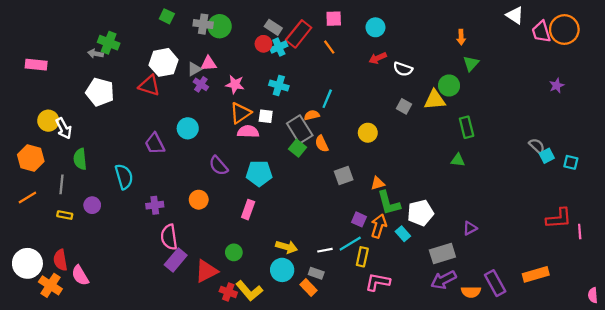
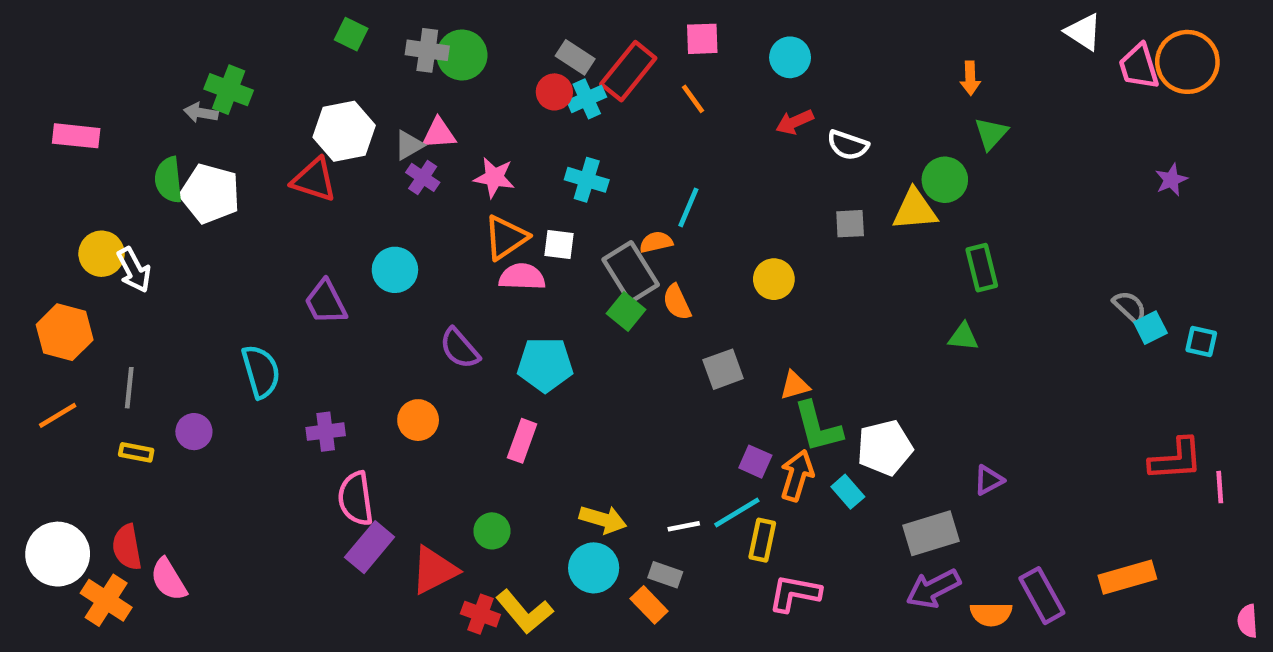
gray square: (404, 106) -> (850, 224), turned -32
green semicircle: (80, 159) -> (169, 180), moved

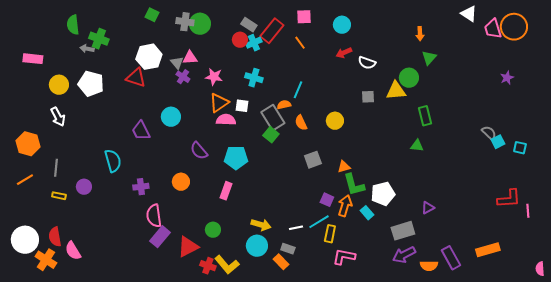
gray triangle: (409, 145) -> (177, 63), turned -40
green semicircle: (169, 180) -> (73, 25), moved
yellow circle: (102, 254) -> (59, 85), moved
orange semicircle: (677, 302) -> (301, 123), moved

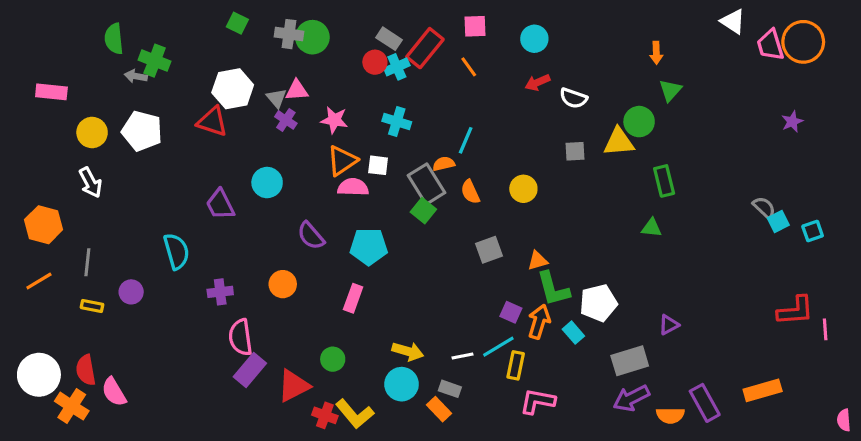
cyan square: (520, 148) -> (813, 231), turned -32

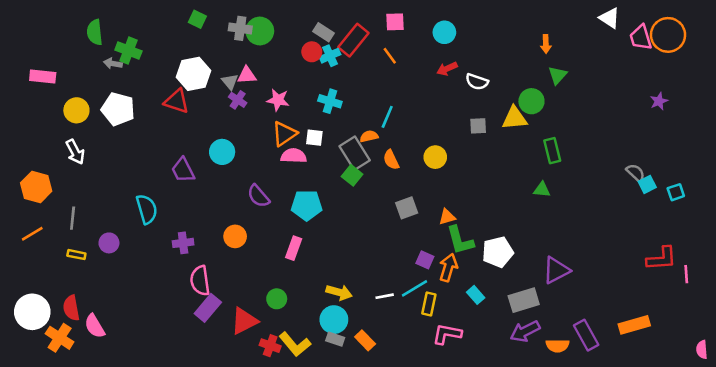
purple triangle: (669, 325) -> (556, 270), size x1.6
cyan rectangle: (573, 333) -> (476, 295), moved
gray rectangle: (450, 389) -> (335, 339), moved

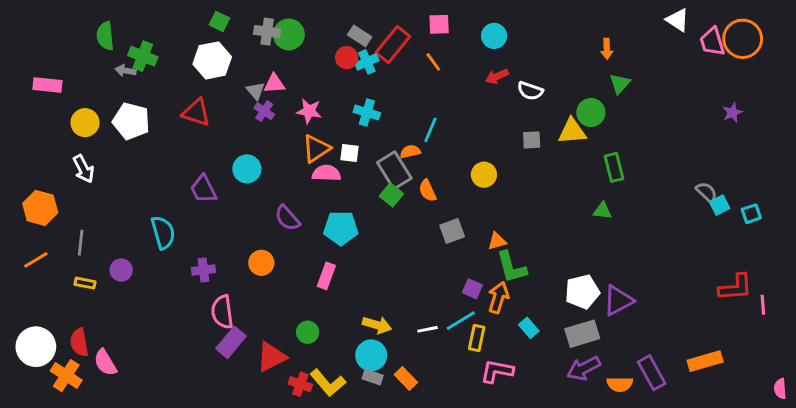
white hexagon: (193, 74) -> (212, 60), moved
orange semicircle: (391, 160) -> (428, 191), moved
white pentagon: (498, 252) -> (582, 292), moved

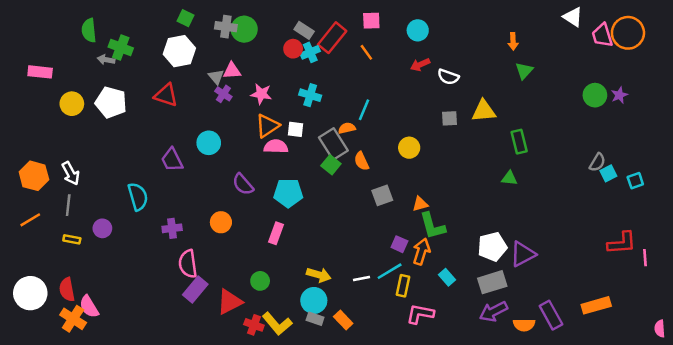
green circle: (591, 113) -> (595, 95), moved
white arrow: (84, 169) -> (71, 173), moved
gray semicircle: (707, 192) -> (597, 162), turned 78
orange cross: (66, 376) -> (73, 319), moved

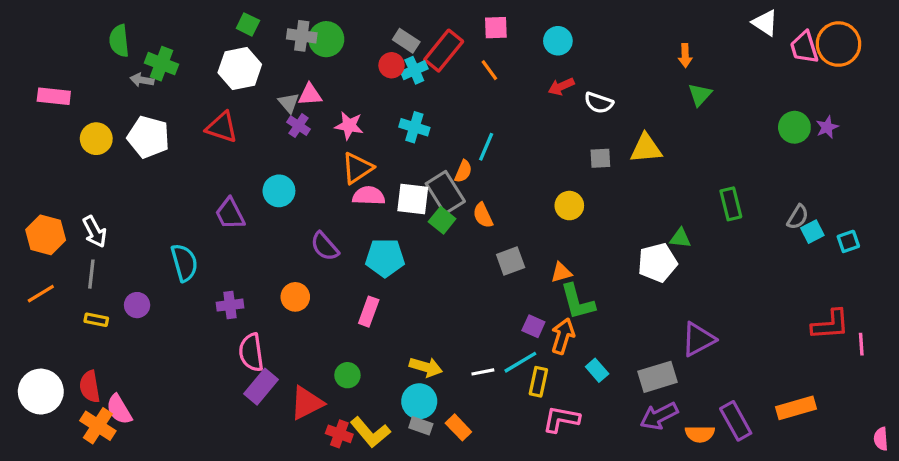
orange semicircle: (347, 128) -> (463, 171), turned 126
white square: (295, 129) -> (413, 199), moved, size x1.5
green rectangle: (519, 142) -> (731, 204), moved
yellow circle: (409, 148) -> (569, 206), moved
white pentagon: (492, 247) -> (657, 263), moved

